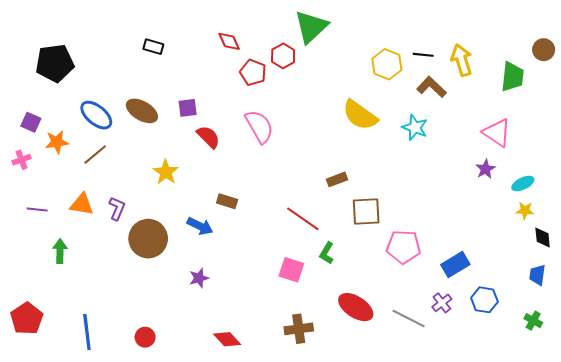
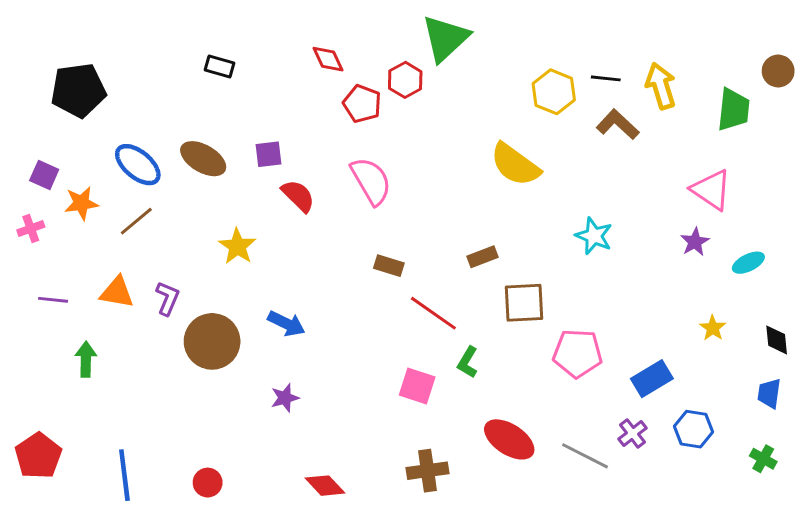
cyan star: (415, 128) -> (594, 236), moved
brown rectangle: (227, 201) -> (389, 266), moved
yellow star: (525, 211) -> (713, 328), moved, turned 30

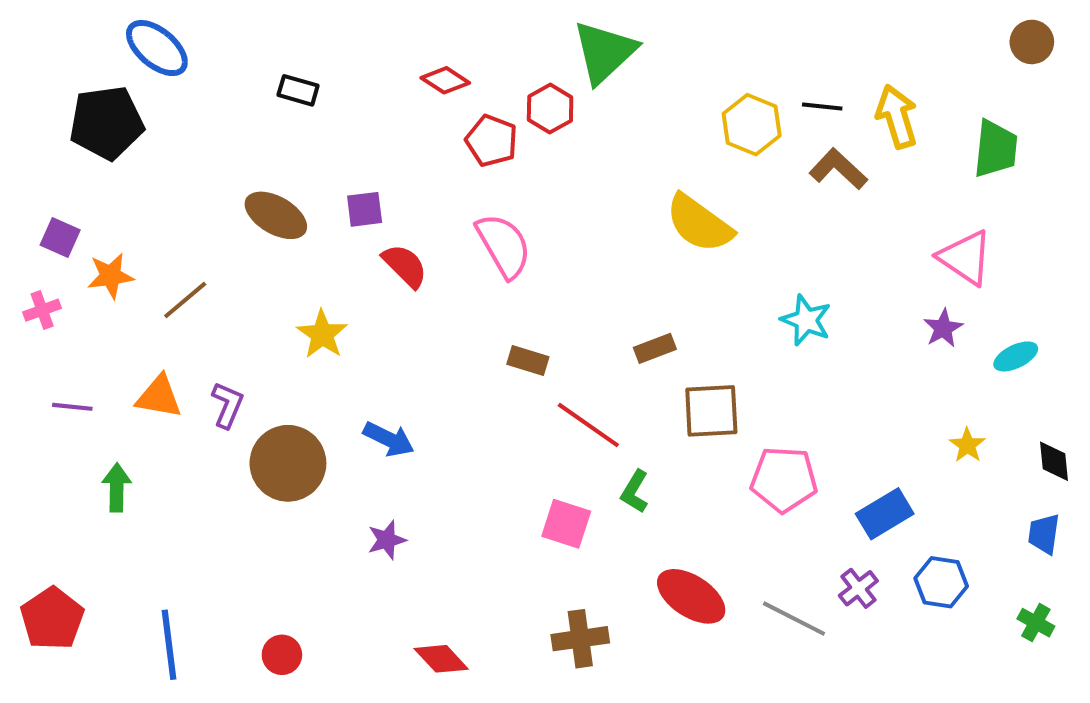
red diamond: (328, 59) -> (445, 80), turned -32
brown circle: (778, 71) -> (1032, 42), moved
blue ellipse: (138, 165) -> (157, 48), moved

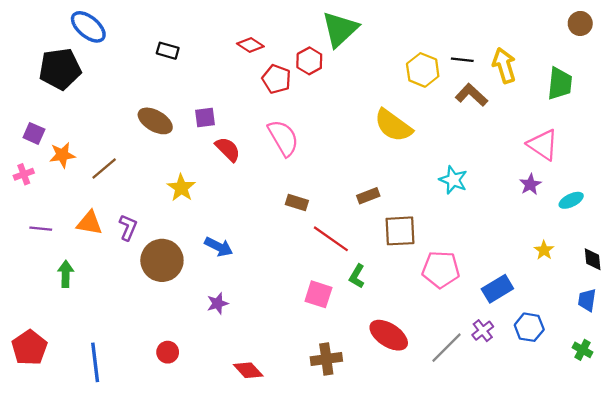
gray line: (794, 619) -> (446, 348), turned -72
red circle: (282, 655) -> (168, 352), moved

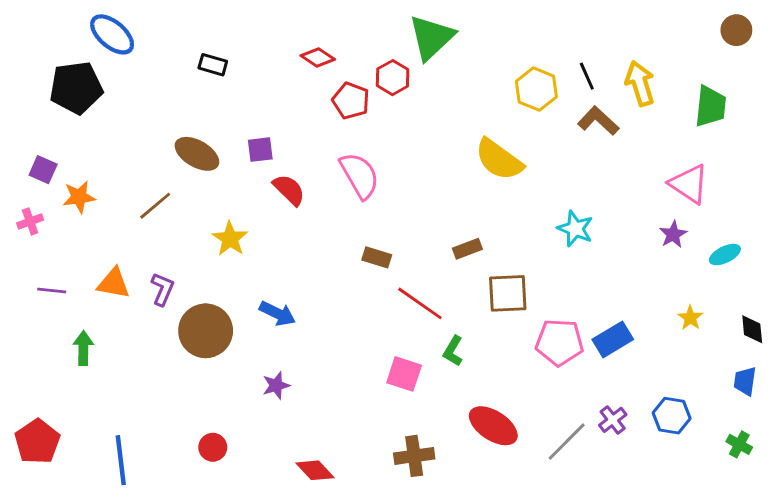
black line: (462, 60) -> (587, 76), turned 60
brown line: (104, 169) -> (155, 206), moved
blue rectangle: (497, 289) -> (613, 339), moved

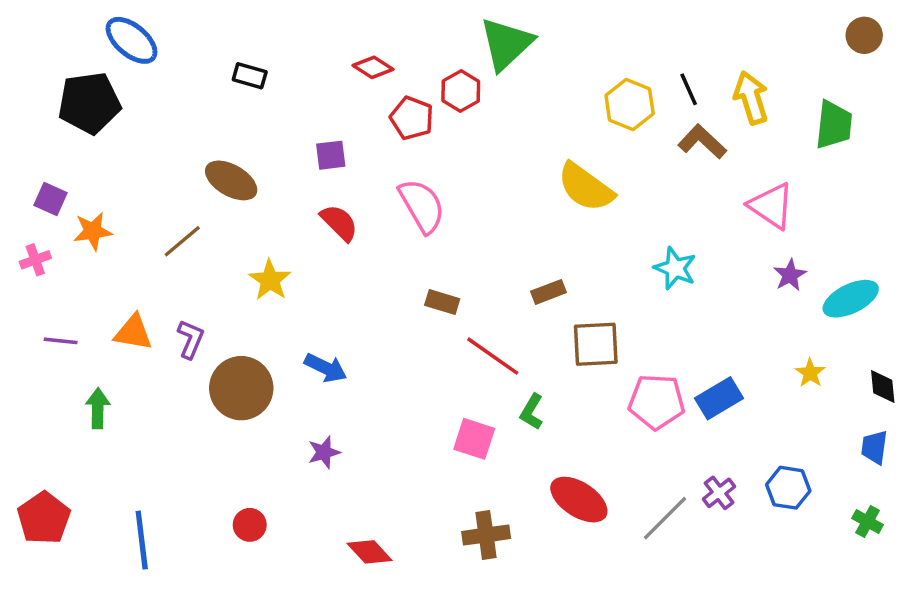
purple square: (260, 150) -> (331, 155), moved
pink triangle: (689, 184) -> (771, 206), moved
cyan ellipse: (725, 255) -> (851, 299), size x1.5

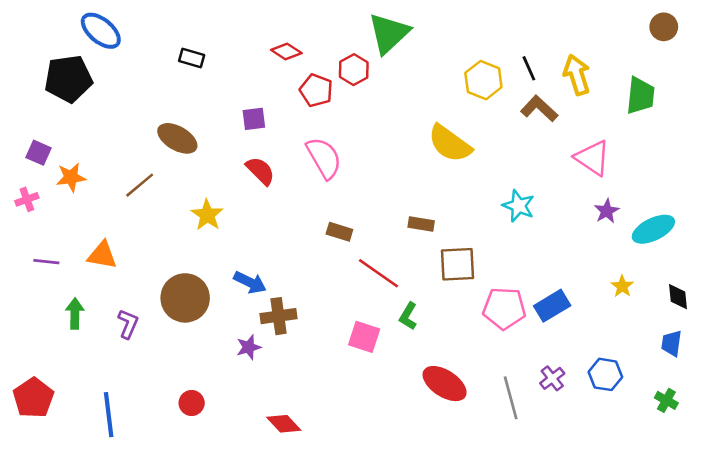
brown rectangle: (549, 292) -> (421, 224), turned 30
purple L-shape: (191, 339) -> (128, 324), moved
gray line: (665, 518) -> (511, 398), turned -60
brown cross: (486, 535) -> (279, 316), moved

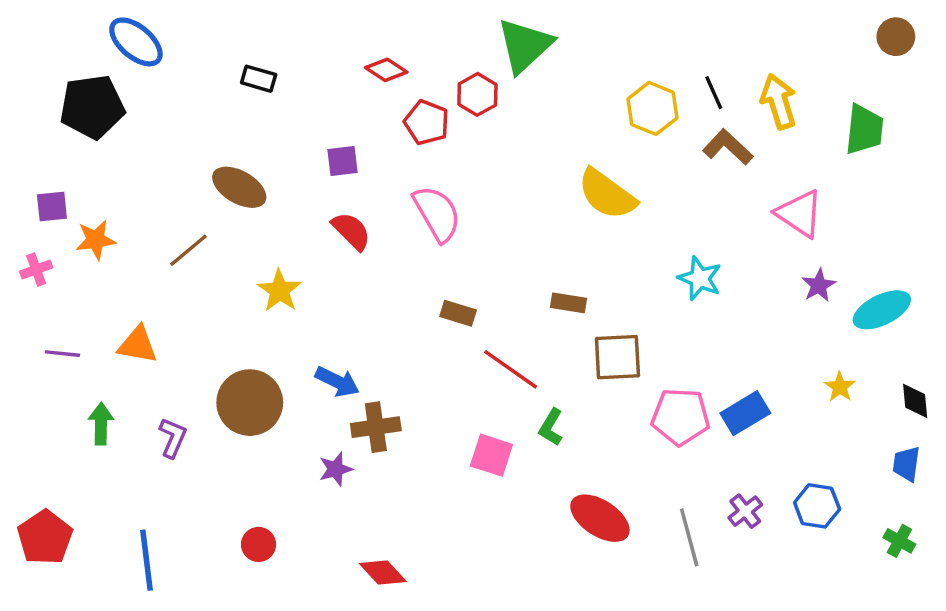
purple square: (39, 153) -> (52, 207), turned -30

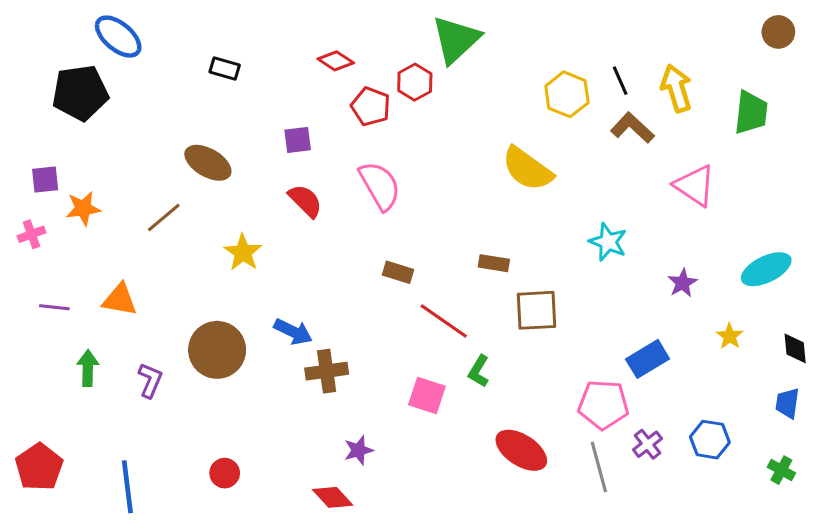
purple star: (819, 285) -> (683, 283), moved
pink pentagon: (680, 417) -> (603, 405), moved
purple star: (336, 469) -> (359, 450), moved

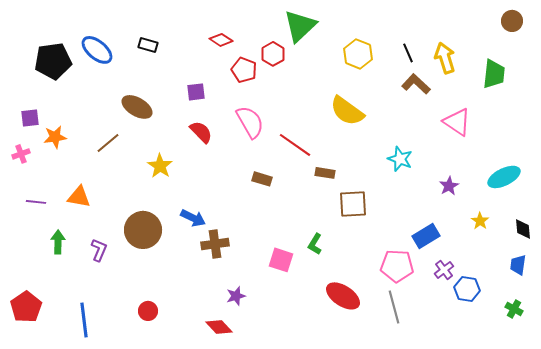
blue ellipse: (118, 37) -> (97, 50), moved
yellow hexagon: (567, 94) -> (358, 54), moved
red line: (444, 321) -> (295, 145), moved
purple cross: (648, 444) -> (444, 270), moved

